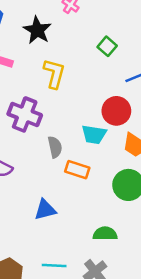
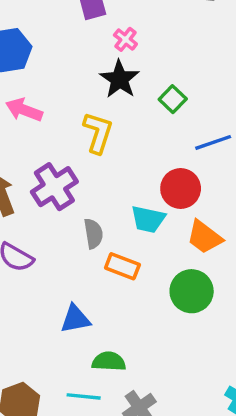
black star: (37, 30) -> (120, 79), moved
purple cross: (25, 115) -> (54, 187), turned 32
green semicircle: (105, 234) -> (109, 361), moved

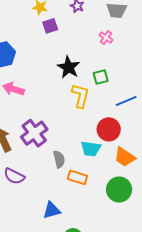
pink cross: (125, 39) -> (106, 38), moved
green square: (173, 99) -> (101, 77), turned 35
yellow L-shape: (98, 133) -> (81, 96), moved

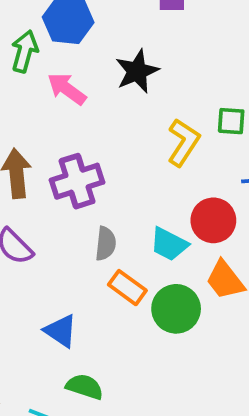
black star: (69, 67) -> (137, 71), moved
green circle: (119, 190) -> (176, 309), moved
blue triangle: (52, 210) -> (61, 331), turned 30

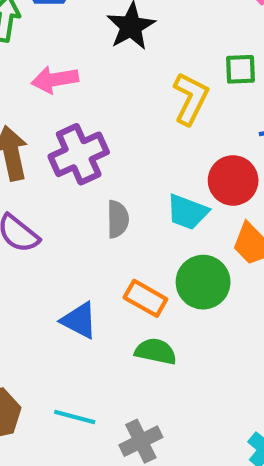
pink arrow: (67, 89) -> (55, 80), moved, turned -39
orange rectangle: (127, 288) -> (145, 298), moved
green semicircle: (85, 387) -> (156, 351), moved

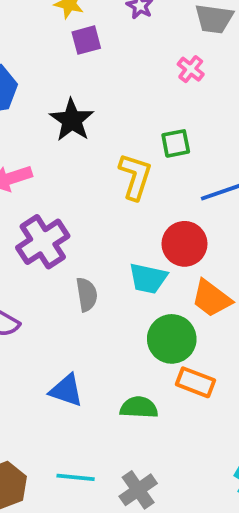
orange rectangle: (145, 298) -> (195, 382), moved

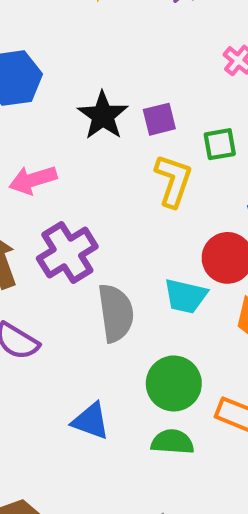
purple square: (86, 40) -> (159, 119), moved
gray semicircle: (87, 294) -> (116, 313), size x1.5
green circle: (172, 339) -> (174, 383), moved

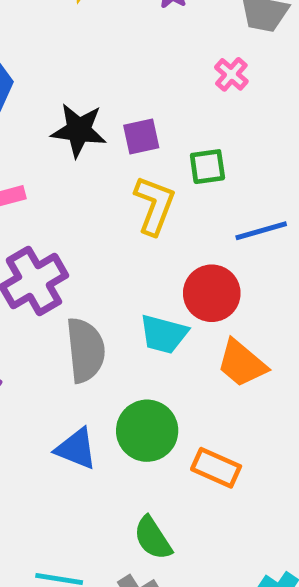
black star: (103, 116) -> (79, 130), turned -30
blue triangle: (91, 421) -> (76, 449), moved
green semicircle: (172, 442) -> (153, 538), moved, turned -129

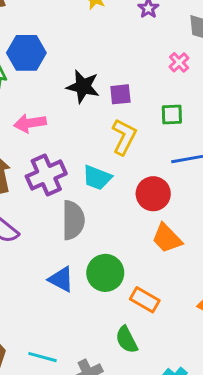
green square: (207, 167) -> (172, 114), moved
cyan trapezoid: (164, 334) -> (97, 178), moved
green semicircle: (153, 538) -> (127, 340), moved

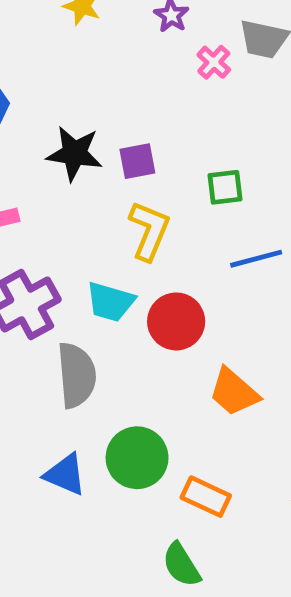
pink cross: (179, 62) -> (214, 62), moved
red circle: (153, 194) -> (176, 321), moved

